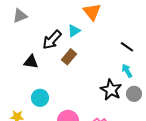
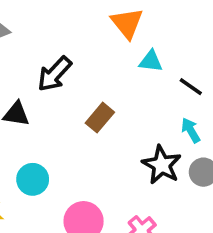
cyan triangle: (74, 31) -> (151, 61), moved, turned 40
brown rectangle: (69, 57) -> (100, 118), moved

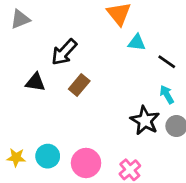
brown rectangle: (100, 118) -> (79, 85), moved
cyan circle: (33, 179) -> (48, 156), moved

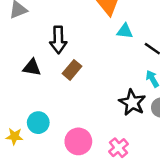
black arrow: (64, 52) -> (58, 40), turned -44
cyan circle: (48, 156) -> (38, 123), moved

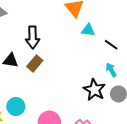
brown rectangle: (72, 70) -> (35, 64), moved

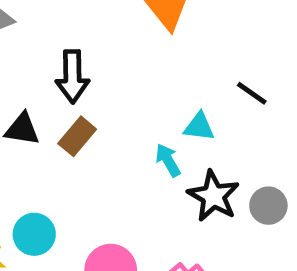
cyan triangle: (88, 30) -> (199, 127), moved
cyan arrow: (111, 70) -> (168, 160), moved

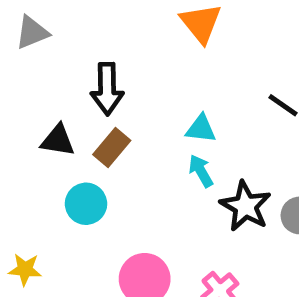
cyan triangle: (199, 127) -> (201, 129), moved
cyan circle: (34, 234) -> (86, 204), moved

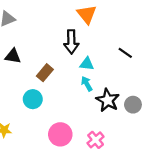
black arrow: (107, 89) -> (71, 42), moved
black triangle: (58, 140) -> (13, 56), moved

